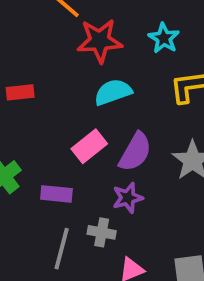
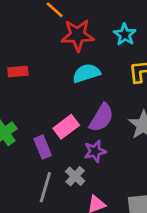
pink rectangle: (89, 146) -> (66, 127), moved
purple rectangle: (56, 194) -> (43, 147), turned 60
gray cross: (102, 232) -> (75, 176), turned 30

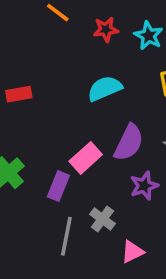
red star: (78, 35) -> (106, 29), moved, size x0.6
purple rectangle: (43, 147) -> (58, 186), turned 50
purple star: (95, 151) -> (144, 186), moved

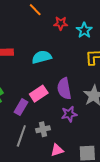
cyan semicircle: (105, 88) -> (42, 57), moved
purple semicircle: (129, 143) -> (64, 89), turned 135
gray cross: (102, 219) -> (43, 129), turned 32

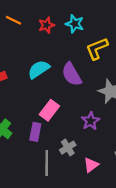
purple semicircle: (64, 89) -> (72, 74), moved

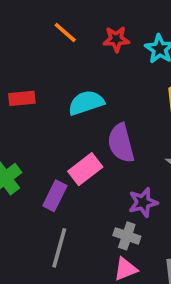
orange line: (13, 20) -> (65, 32), moved
purple semicircle: (72, 74) -> (121, 143), moved
gray cross: (68, 148) -> (127, 236), moved, turned 35

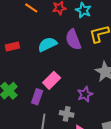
purple semicircle: (121, 143) -> (73, 40), moved
gray cross: (127, 236) -> (67, 114), moved

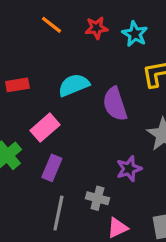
purple semicircle: (73, 40) -> (115, 104), moved
pink rectangle: (52, 80) -> (45, 128), moved

